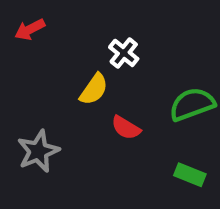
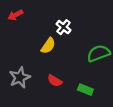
red semicircle: (126, 128) -> (55, 81), moved
green rectangle: (190, 175) -> (85, 90), moved

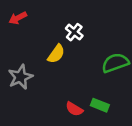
gray star: (20, 77) -> (20, 77), moved
red semicircle: (55, 81) -> (74, 109), moved

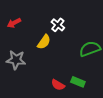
red arrow: (18, 18) -> (14, 23), moved
gray star: (20, 77) -> (16, 60), turned 30

